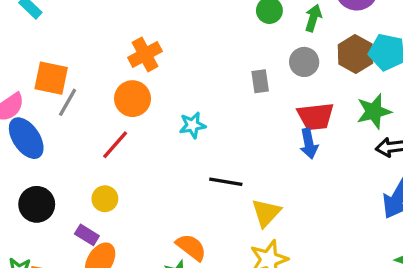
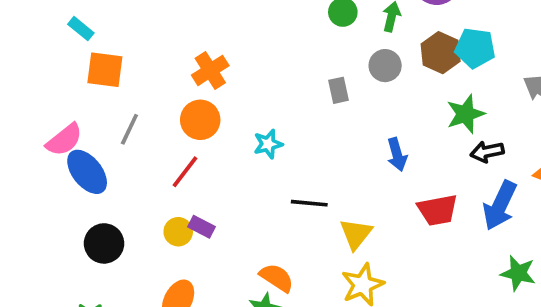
orange square: (51, 78) -> (105, 70), moved
red trapezoid: (316, 116) -> (438, 210), moved
purple rectangle: (87, 235) -> (202, 227), moved

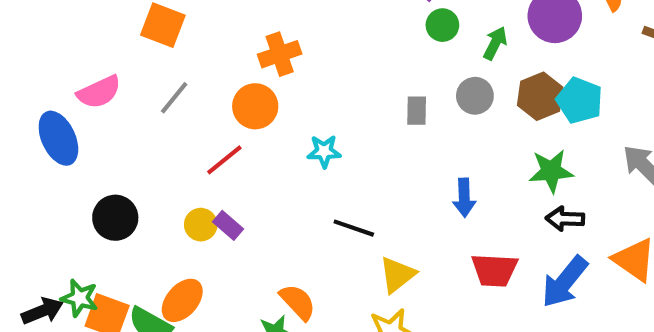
blue ellipse: (87, 172) -> (58, 138), moved

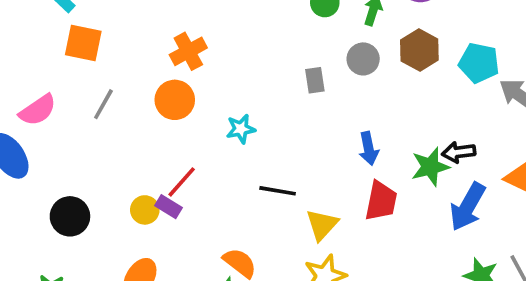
cyan pentagon: (580, 100) -> (479, 63), moved
red line: (224, 160) -> (182, 182), moved
green star: (551, 171) -> (430, 167), moved
red trapezoid: (494, 270) -> (381, 201), moved, turned -72

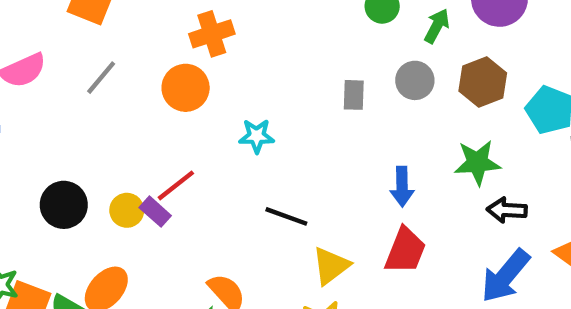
green star: (430, 167) -> (477, 163), moved
black circle: (70, 216) -> (64, 205), moved

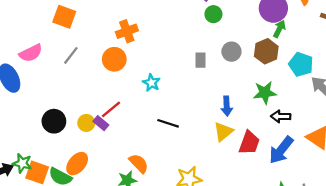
green arrow: (437, 26) -> (279, 29), moved
cyan star: (257, 136) -> (151, 83), turned 30
red trapezoid: (405, 251) -> (249, 143), moved
yellow triangle: (331, 266) -> (223, 132), moved

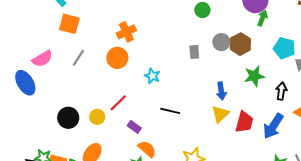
brown hexagon: (266, 51) -> (240, 44), moved
black arrow: (281, 116) -> (281, 91), moved, turned 102
purple rectangle: (101, 123) -> (134, 127), moved

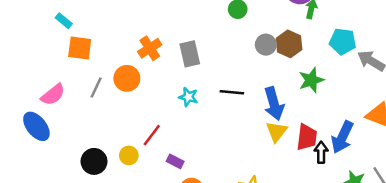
gray rectangle: (194, 52) -> (190, 54), moved, size x1.5
orange circle: (117, 58) -> (127, 78), moved
blue arrow: (221, 91) -> (274, 104), size x1.5
black arrow: (281, 91) -> (321, 152), moved
black line: (170, 111) -> (232, 92), moved

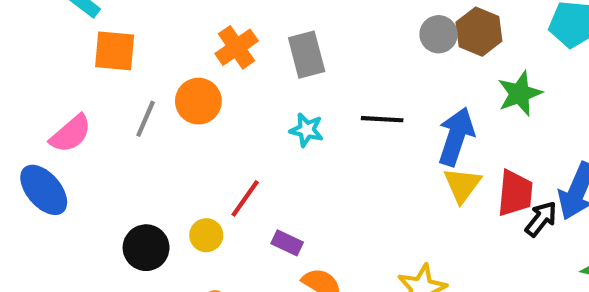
blue arrow: (274, 104) -> (456, 137), turned -144
black arrow: (321, 152) -> (541, 219), turned 40

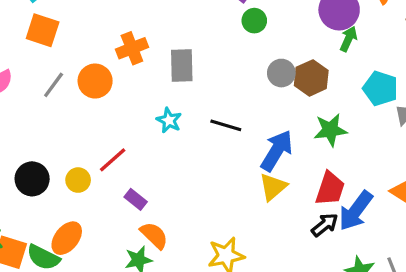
red trapezoid: (515, 193) -> (330, 189), moved

